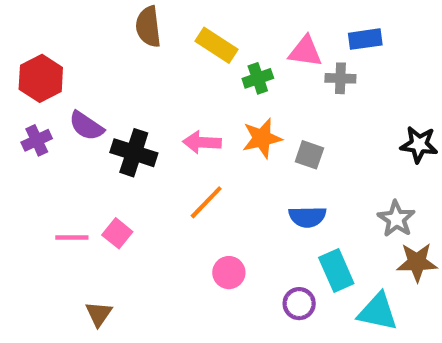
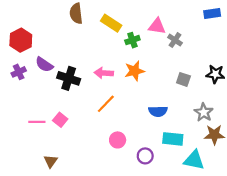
blue rectangle: (365, 39) -> (212, 14), moved
gray cross: (340, 78) -> (175, 40), turned 32
gray square: (309, 155) -> (183, 79), moved
cyan rectangle: (336, 270) -> (173, 139), turned -60
purple circle: (299, 304) -> (145, 156), moved

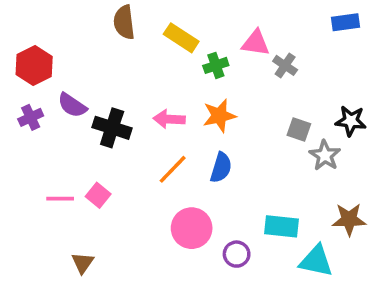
blue semicircle: (158, 111) -> (221, 168), moved, turned -72
gray star: (204, 112) -> (325, 155), moved
pink circle: (118, 140) -> (192, 228), size x1.5

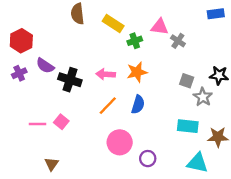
cyan rectangle: (282, 226) -> (188, 126), moved

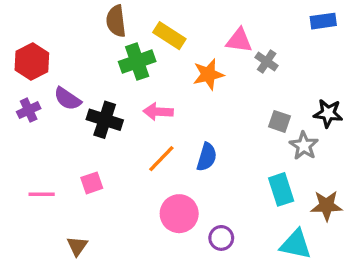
green cross: (135, 41) -> (137, 62), moved, size x1.5
orange star: (137, 72) -> (208, 74), moved
pink square: (61, 122) -> (92, 183), turned 32
pink line: (38, 124) -> (42, 194), moved
cyan rectangle: (188, 126) -> (281, 189), turned 66

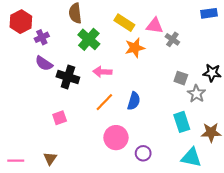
yellow rectangle: (169, 36) -> (124, 23), moved
red hexagon: (32, 62) -> (21, 22), moved
green cross: (137, 62) -> (89, 39), turned -30
purple cross: (29, 110) -> (42, 37), moved
pink line: (42, 194) -> (16, 161), moved

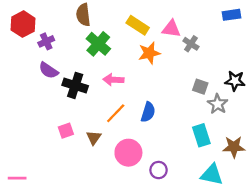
brown triangle: (50, 159) -> (94, 138), moved

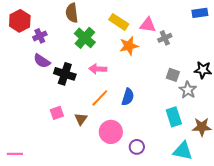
gray cross: (191, 44) -> (165, 38), turned 32

